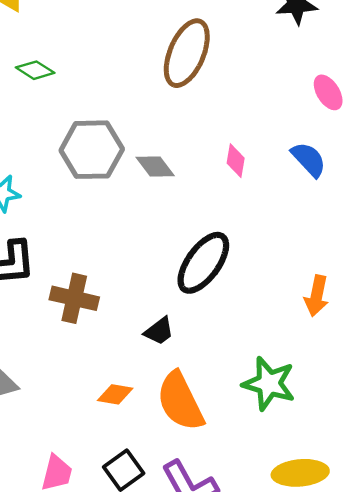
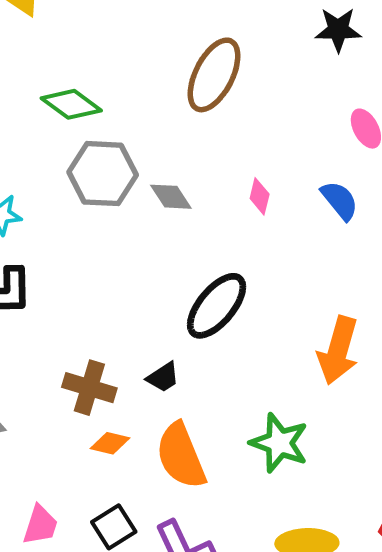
green diamond: (35, 70) -> (71, 104), moved, size x1.4
orange arrow: (317, 296) -> (338, 350), size x1.5
brown cross: (74, 298) -> (89, 388), moved

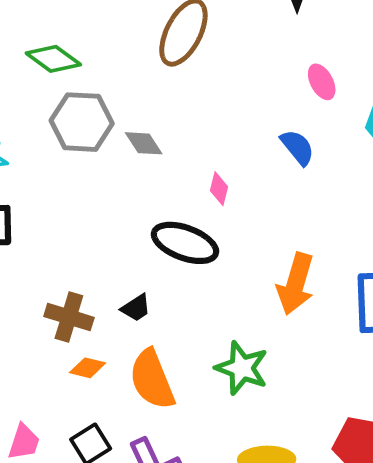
pink diamond: (260, 196) -> (219, 189), moved
black ellipse: (217, 306) -> (185, 243), turned 70

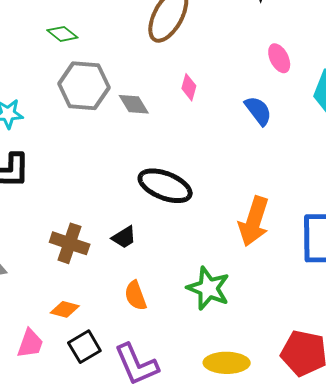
green diamond: (53, 59) -> (62, 34), size x0.7
pink diamond: (219, 189) -> (189, 87), moved
orange diamond: (88, 368) -> (65, 309), moved
orange semicircle: (152, 379) -> (136, 296), size x0.6

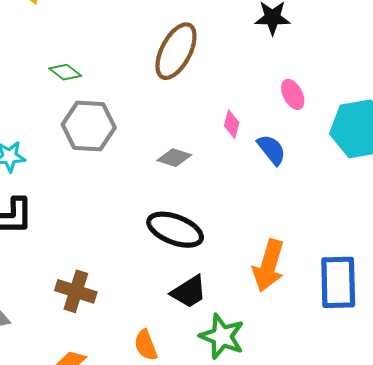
pink diamond: (189, 87) -> (232, 124), moved
gray diamond: (134, 104) -> (174, 158), moved, turned -40
black trapezoid: (124, 237) -> (189, 292), moved, size x1.4

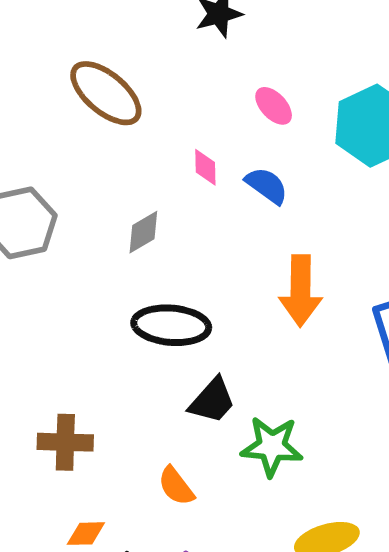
brown ellipse: (176, 51) -> (106, 93), turned -62
gray diamond: (174, 158) -> (143, 232), turned -32
orange arrow: (269, 266) -> (301, 291), moved

